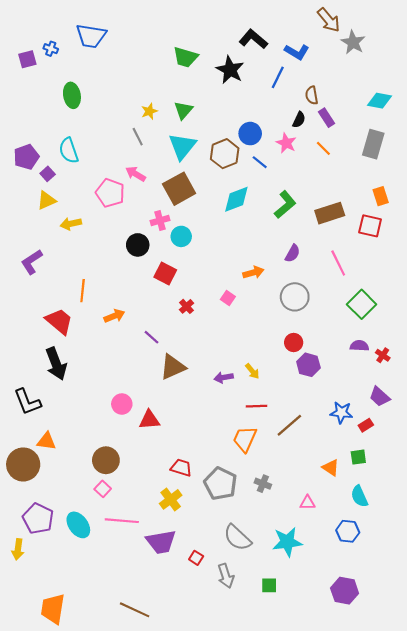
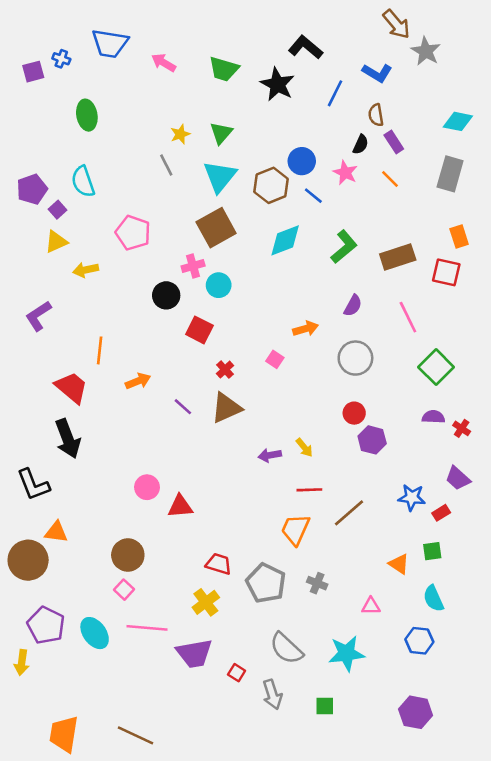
blue L-shape: (297, 52) -> (377, 73), moved
pink arrow: (136, 174) -> (164, 63), moved
brown triangle: (173, 367) -> (226, 408), moved
brown line: (135, 610) -> (135, 735), moved

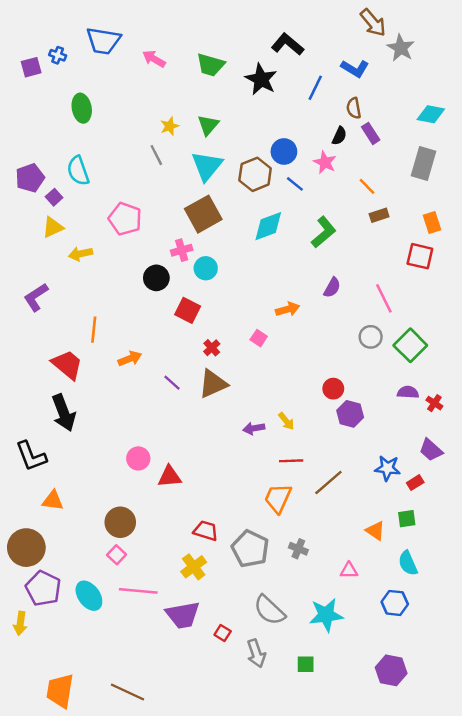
orange line: (390, 179) -> (367, 186), moved
brown rectangle: (398, 257) -> (379, 215), moved, size x0.6
gray circle: (355, 358) -> (371, 337), moved, size x0.7
brown circle: (28, 560) -> (26, 548), moved

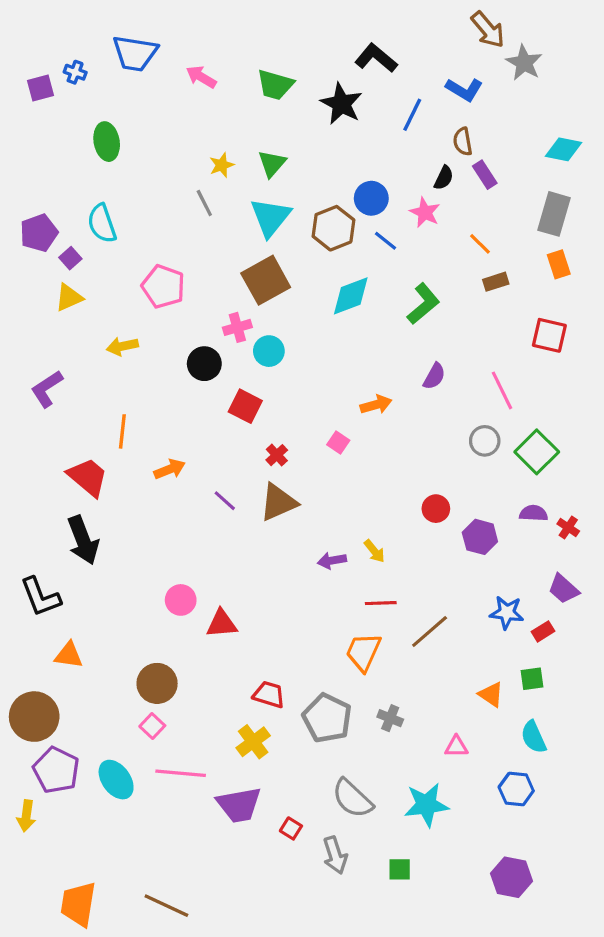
orange rectangle: (432, 223) -> (559, 264), moved
yellow arrow: (81, 254) -> (122, 346), moved
purple hexagon: (350, 414) -> (480, 537), moved

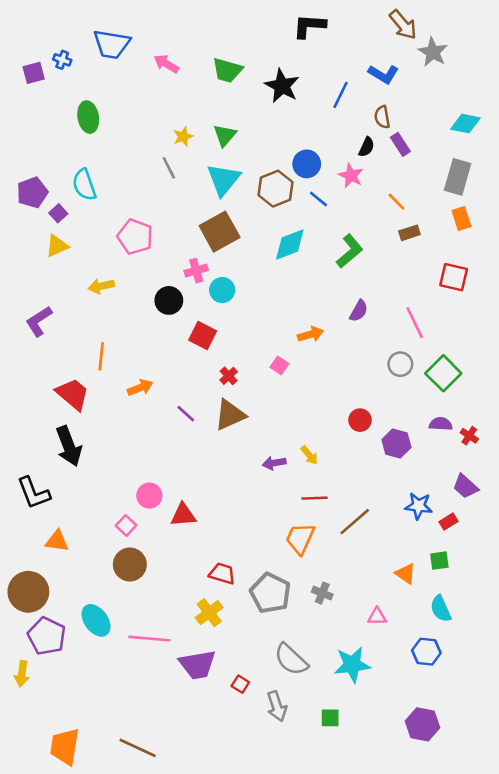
black L-shape: (376, 58) -> (309, 26), moved, turned -36
pink square: (152, 726) -> (126, 525), moved
cyan ellipse: (116, 780) -> (96, 620), moved

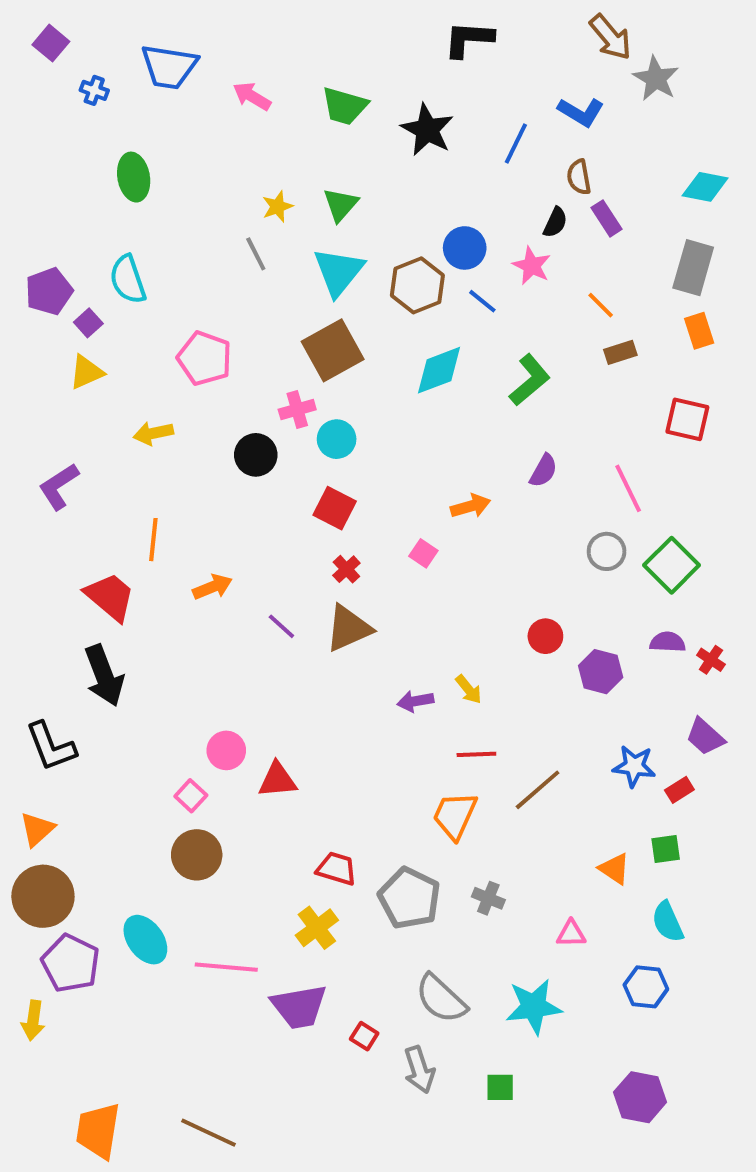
purple square: (34, 73) -> (51, 43), moved, turned -35
red square: (203, 336) -> (335, 508), moved
orange triangle: (57, 541) -> (37, 829), moved, turned -50

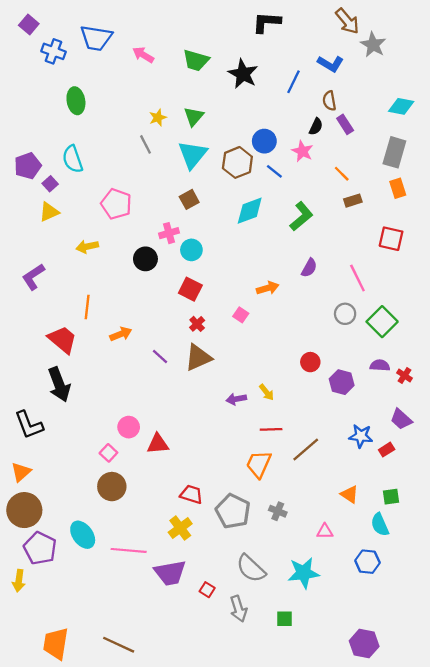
blue cross: (94, 90) -> (53, 51), size x1.5
brown square: (333, 350) -> (189, 199), size x0.6
green square: (666, 849) -> (391, 497), moved
purple hexagon: (640, 1097) -> (364, 644), moved

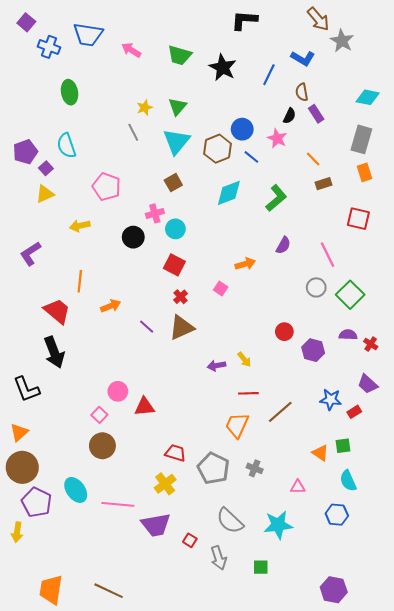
green square: (391, 497) -> (343, 446), moved

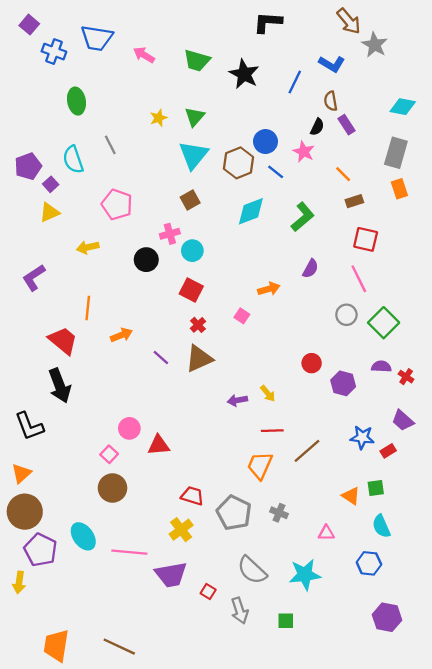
gray line: (133, 132) -> (110, 145), moved
red square: (358, 219) -> (366, 239), moved
purple hexagon: (334, 590) -> (387, 617), moved

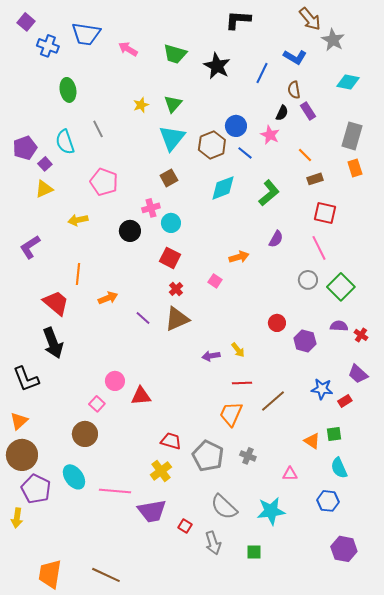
cyan diamond: (403, 107) -> (348, 82), moved
brown circle: (112, 488) -> (85, 434), moved

